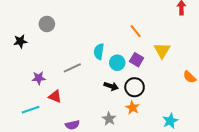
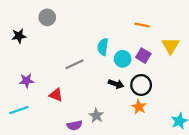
orange line: (136, 31) -> (142, 25), turned -40
purple star: (39, 78) -> (27, 81), moved
cyan line: (31, 110) -> (19, 110), moved
gray star: (109, 119) -> (96, 116), moved

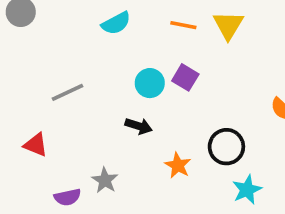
yellow triangle: (171, 46) -> (228, 25), moved
cyan semicircle: (103, 47) -> (116, 23), moved, turned -126
black circle: (141, 85) -> (226, 147), moved

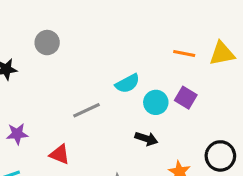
cyan semicircle: (116, 23) -> (127, 83), moved
yellow triangle: (228, 25) -> (222, 54), turned 48

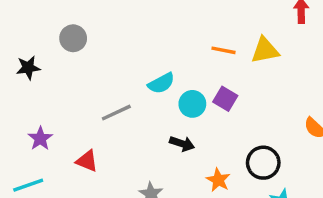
purple star: (17, 134) -> (40, 138), turned -30

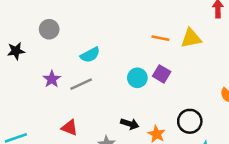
cyan semicircle: (161, 83) -> (90, 55), moved
purple star: (40, 138) -> (52, 79), moved
black arrow: (182, 144) -> (130, 124), moved
red triangle: (87, 161) -> (70, 128), moved

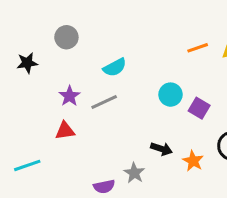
orange line: (160, 38) -> (198, 48), turned -30
purple square: (162, 74) -> (199, 108), moved
red triangle: (70, 128) -> (65, 131), moved, turned -30

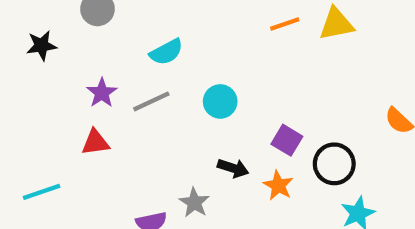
cyan circle: (170, 95) -> (220, 101), moved
purple square: (199, 108) -> (287, 140), moved

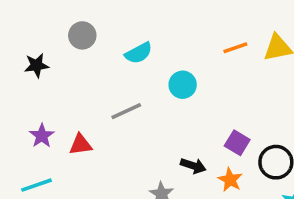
cyan semicircle: (166, 52) -> (139, 53), moved
purple star: (102, 93) -> (42, 136), moved
cyan circle: (220, 101) -> (183, 85), moved

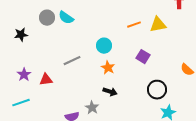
cyan semicircle: (139, 53) -> (66, 18), moved, turned 63
purple square: (237, 143) -> (143, 57), moved
orange star: (230, 180) -> (108, 68), moved

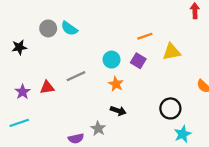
yellow triangle: (158, 25) -> (172, 52), moved
purple square: (143, 57) -> (138, 61), moved
red triangle: (46, 80) -> (47, 87), moved

